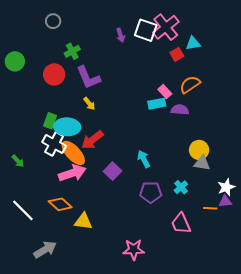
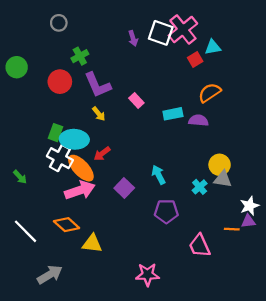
pink rectangle: (165, 92) -> (136, 100), moved
red arrow: (92, 140) -> (102, 154), size x0.7
cyan cross: (181, 187) -> (200, 187), moved

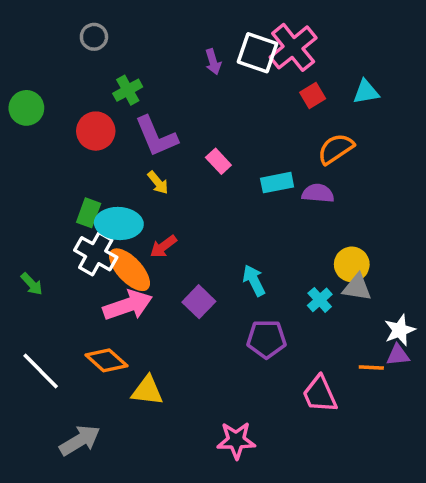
cyan triangle: (213, 47) -> (366, 92), moved

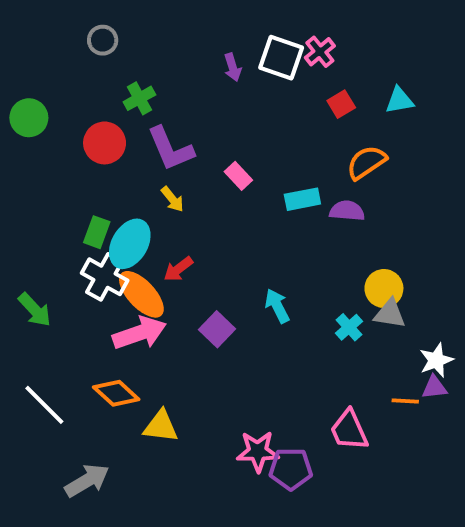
pink cross: (293, 47) -> (320, 52), size x0.6
cyan ellipse: (119, 223) -> (130, 244), turned -63
green arrow: (32, 284) -> (35, 310), size x1.4
purple pentagon: (266, 339) -> (291, 469), moved
pink star: (236, 440) -> (258, 451), moved

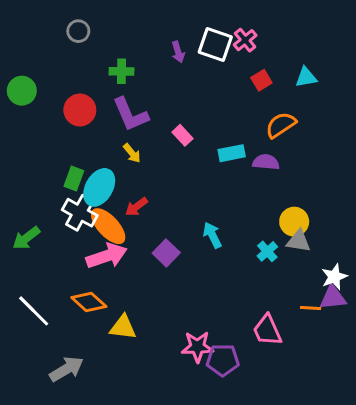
green cross: (139, 98) -> (122, 71), moved, turned 30
green arrow: (35, 310) -> (26, 238), turned 96
purple triangle: (434, 387) -> (333, 298), size x1.4

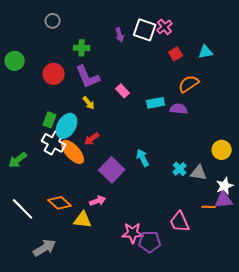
yellow circle: (294, 222) -> (222, 150), moved
gray triangle: (299, 241) -> (199, 173), moved
purple square: (166, 253) -> (112, 170), size x1.4
pink arrow: (107, 256) -> (98, 201), moved, size x0.6

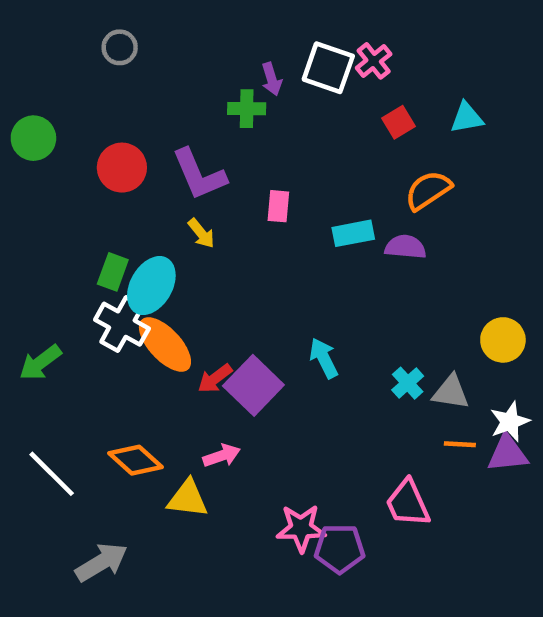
green cross: (82, 48) -> (247, 109), moved
pink rectangle: (123, 91) -> (278, 206), turned 48
red arrow: (92, 139) -> (215, 379), moved
orange line: (209, 207) -> (460, 444), moved

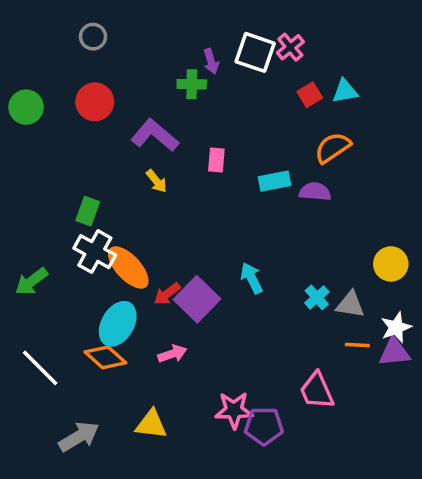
cyan triangle: (467, 118) -> (345, 91), moved
red circle: (122, 168) -> (95, 102), moved
purple L-shape: (199, 174) -> (155, 135), turned 153
cyan ellipse: (151, 286) -> (118, 324), moved
yellow triangle: (188, 499) -> (151, 424), moved

